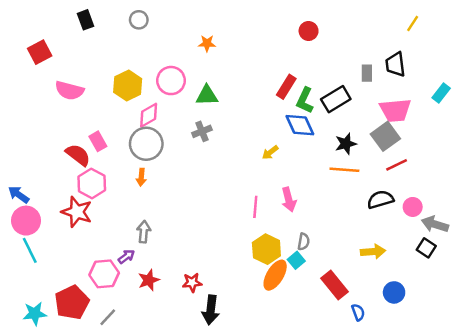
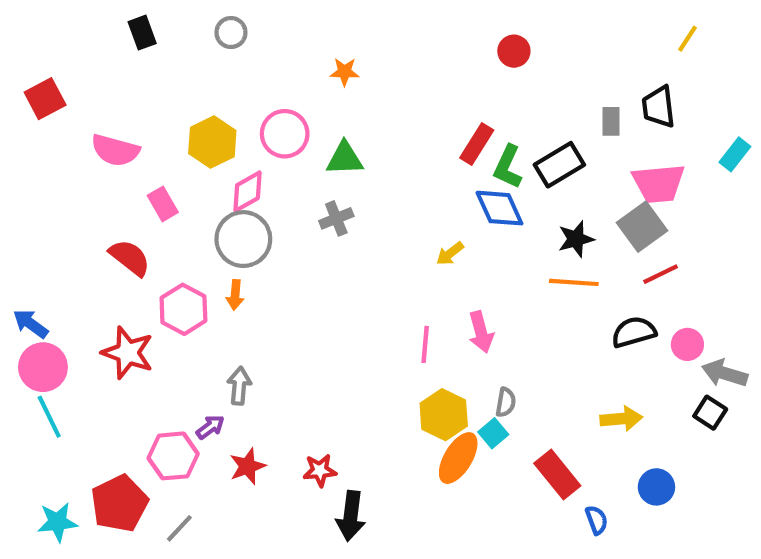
red square: (40, 52) -> (45, 99), moved
pink rectangle: (98, 141) -> (163, 204), moved
pink hexagon: (92, 183) -> (183, 309), moved

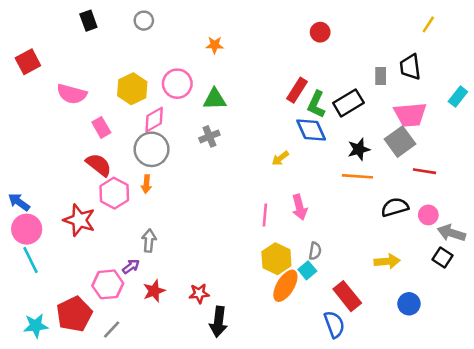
red semicircle: (130, 258) -> (99, 165), moved
red line: (661, 274) -> (424, 171), moved, turned 35
blue semicircle: (597, 520) -> (334, 324), moved, size x1.5

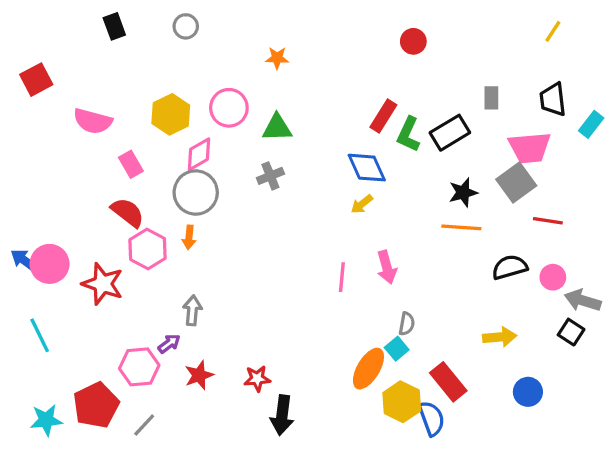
black trapezoid: (410, 67) -> (553, 99), moved
blue diamond: (311, 130) -> (367, 168), moved
pink circle: (27, 229) -> (50, 264), moved
yellow hexagon: (276, 259) -> (402, 402), moved

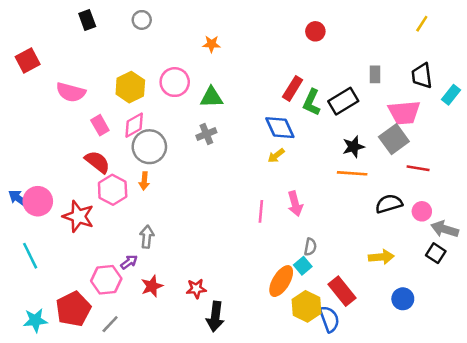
pink diamond: (199, 154) -> (134, 125), moved

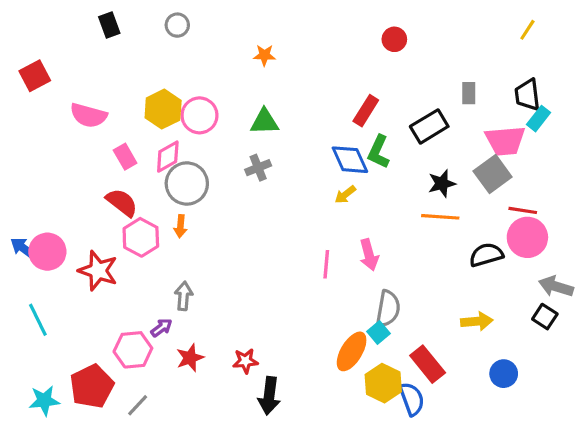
pink circle: (175, 82) -> (199, 115), moved
cyan rectangle: (451, 95) -> (539, 119), moved
green L-shape: (312, 102) -> (379, 152), moved
pink circle: (422, 211) -> (527, 237), moved, size x1.6
gray semicircle: (310, 247) -> (388, 309), size x1.6

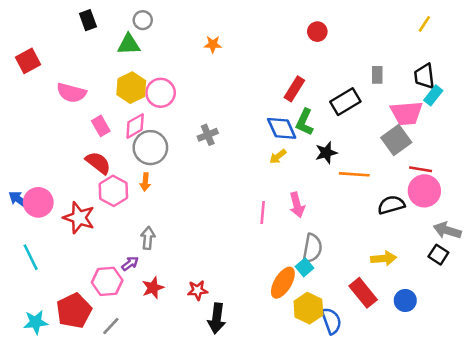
green triangle: (264, 122) -> (129, 44), moved
black star: (442, 183) -> (326, 153), moved
red rectangle: (428, 364) -> (363, 293), moved

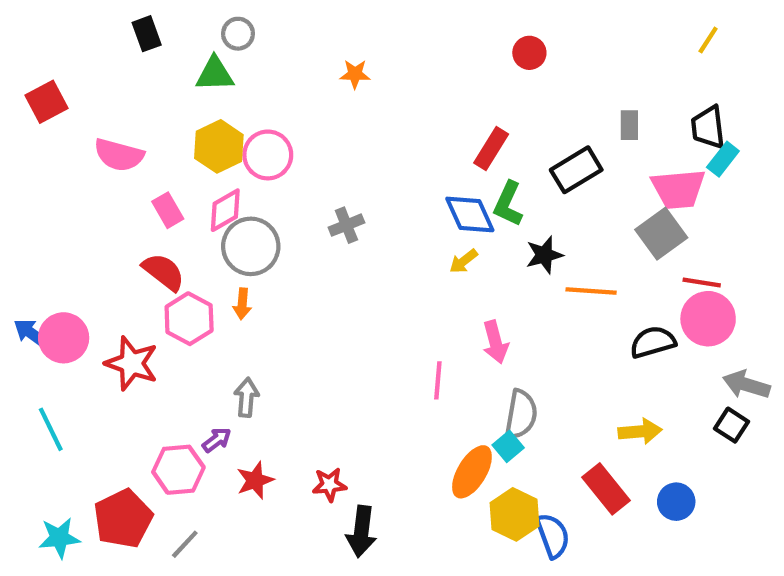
pink line: (263, 213) -> (438, 380), moved

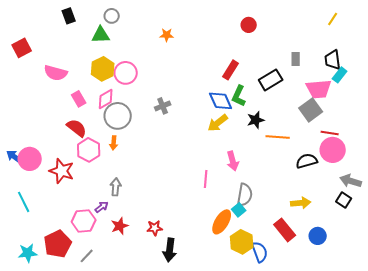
yellow arrow: (463, 261) -> (218, 123), size x1.5

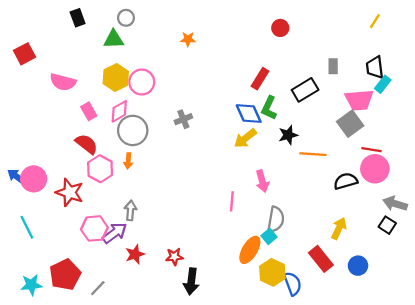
yellow arrow: (301, 203) -> (339, 228), turned -60
purple arrow: (102, 207) -> (115, 233), size x1.6
pink hexagon: (84, 221) -> (94, 228), moved

